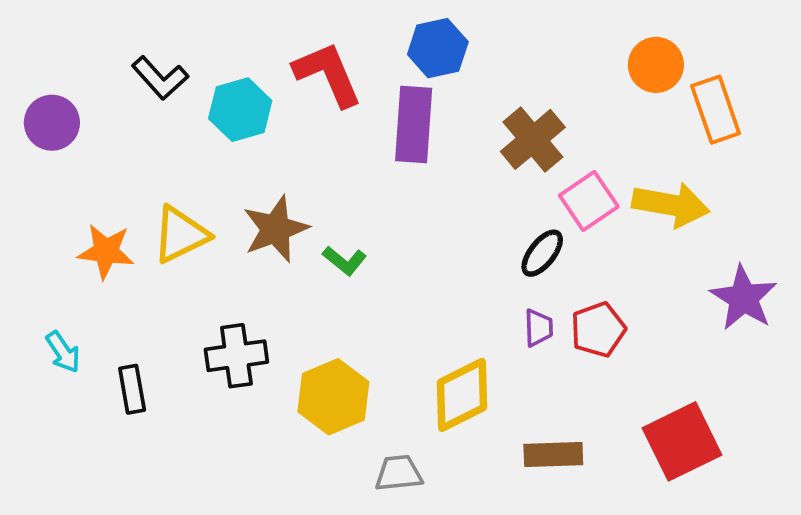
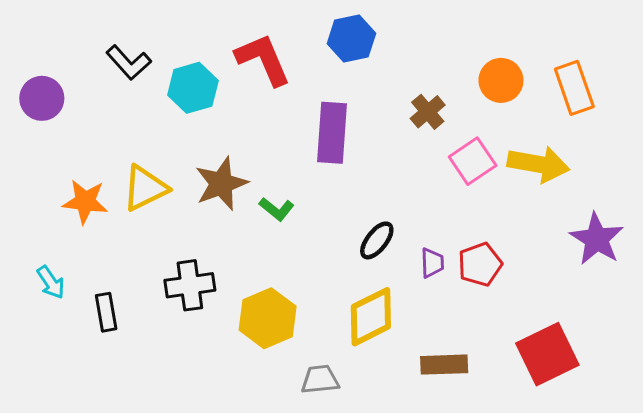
orange circle: (656, 65) -> (501, 80), moved
purple rectangle: (414, 125) -> (332, 133), moved
brown cross: (533, 139) -> (428, 112), size x0.7
black ellipse: (542, 253) -> (377, 240), moved

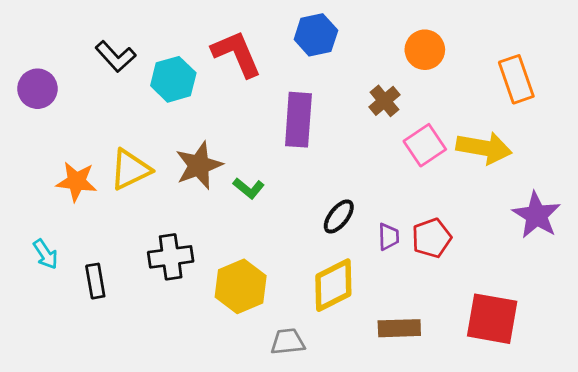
orange circle: (501, 80) -> (425, 50), moved
red square: (547, 354) -> (492, 319), turned 36

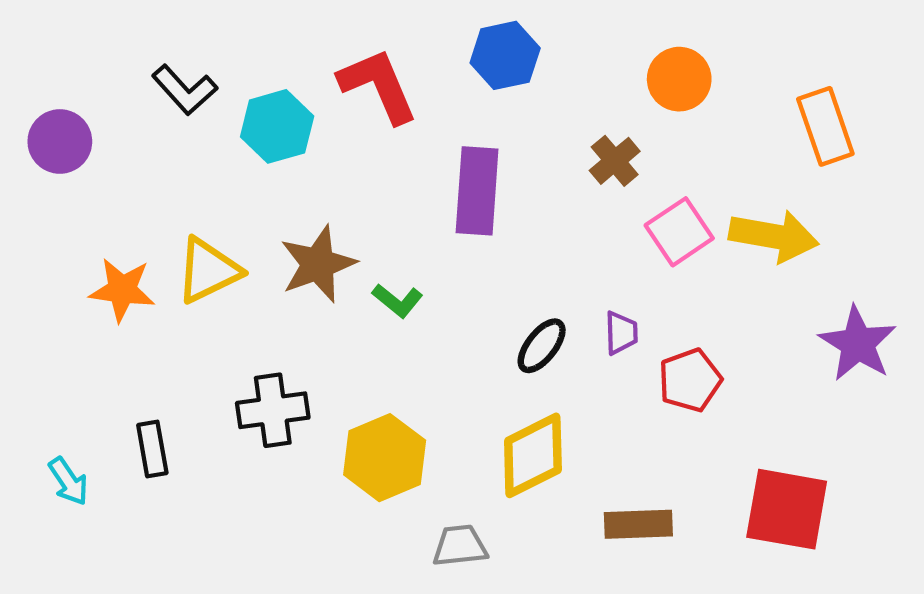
purple trapezoid: (389, 237) -> (621, 333), moved
cyan arrow: (46, 254) -> (68, 481), moved

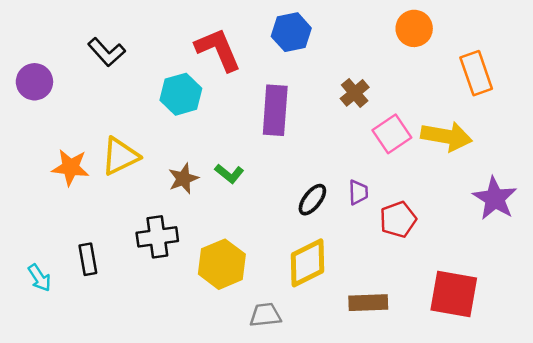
orange circle: (679, 79) -> (414, 28), moved
cyan hexagon: (277, 126) -> (181, 94), moved
brown star: (318, 264) -> (183, 179), moved, size x0.7

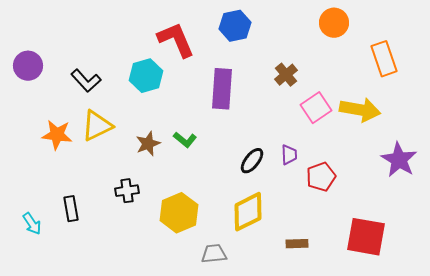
black L-shape: (106, 52) -> (86, 81), moved
black cross: (157, 237) -> (127, 191), size x0.7
brown rectangle: (368, 303) -> (297, 244), size x0.7

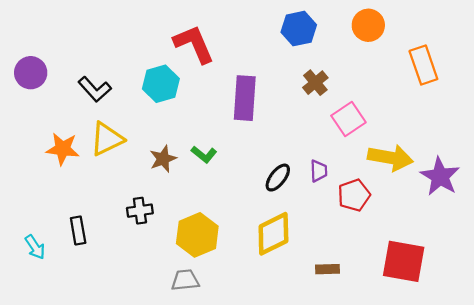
blue hexagon: (235, 26) -> (299, 29), moved
yellow arrow: (360, 110) -> (390, 158), moved
gray trapezoid: (214, 254) -> (185, 280), moved

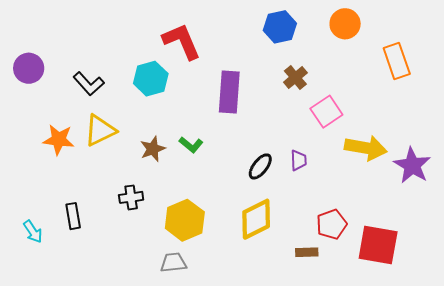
red pentagon: (354, 195) -> (332, 224), moved

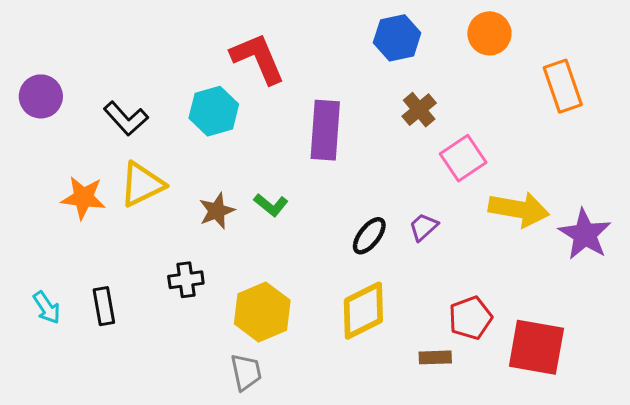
purple trapezoid: (299, 160) -> (423, 227), turned -130
cyan arrow: (33, 232) -> (47, 308), moved
gray trapezoid: (173, 263) -> (246, 372), turned 84

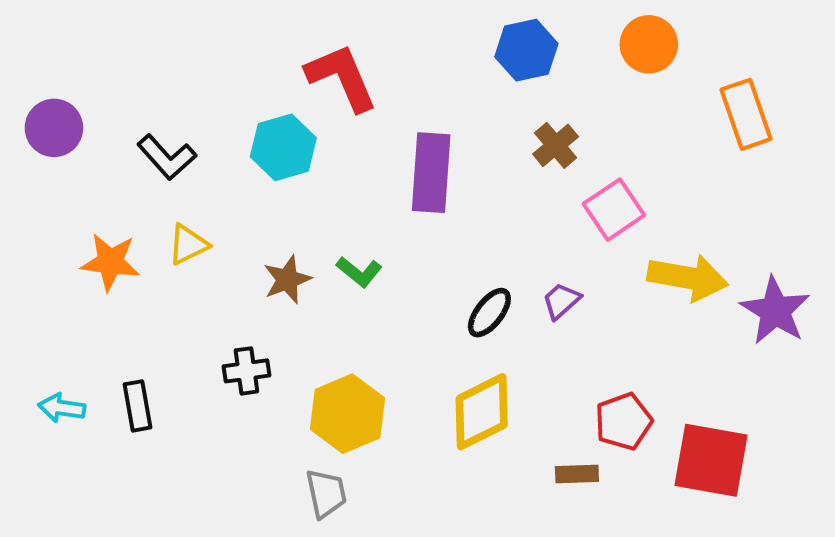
yellow triangle: (142, 184) -> (188, 245), size x0.7
cyan arrow: (47, 308) -> (62, 408), turned 132

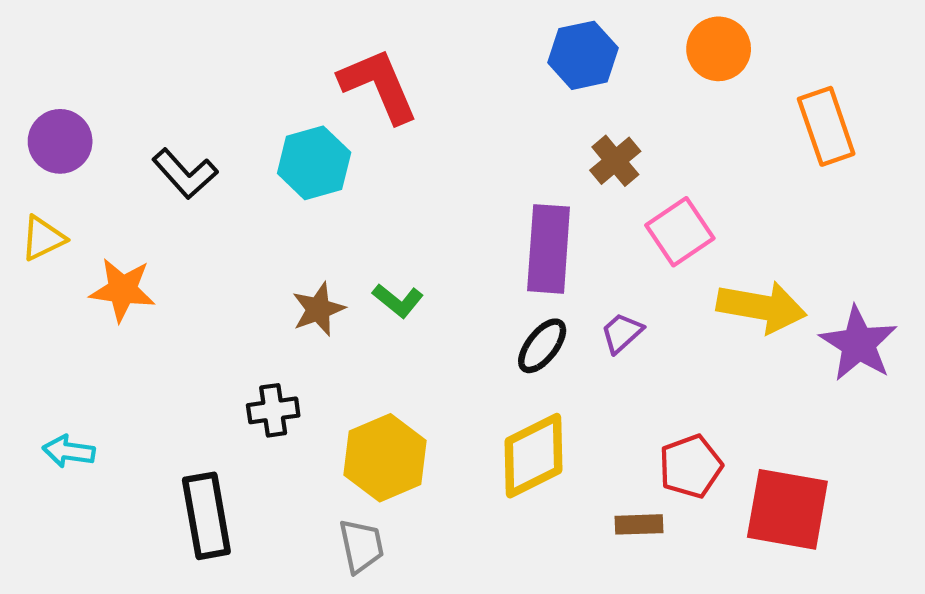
purple rectangle: (431, 173) -> (549, 249), moved
yellow triangle: (188, 245) -> (43, 238), moved
black rectangle: (138, 406) -> (206, 516), moved, size x1.5

